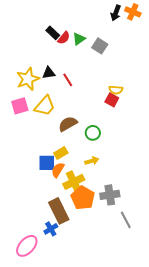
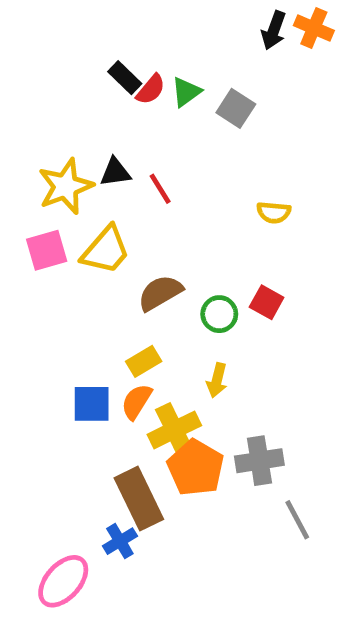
red square: (112, 100) -> (267, 302), moved
yellow arrow: (92, 161) -> (217, 380), turned 120
blue square: (47, 163) -> (92, 404), moved

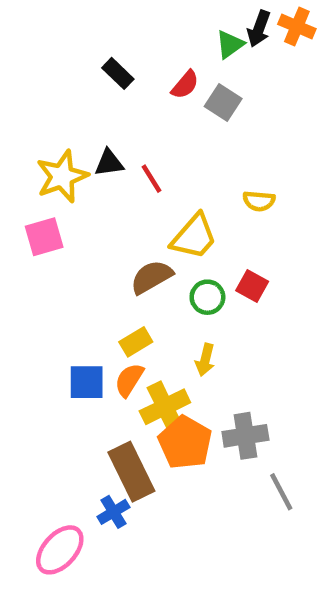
red semicircle: (151, 89) -> (185, 85), moved
green triangle: (186, 92) -> (230, 44), moved
yellow trapezoid: (106, 250) -> (194, 237), moved

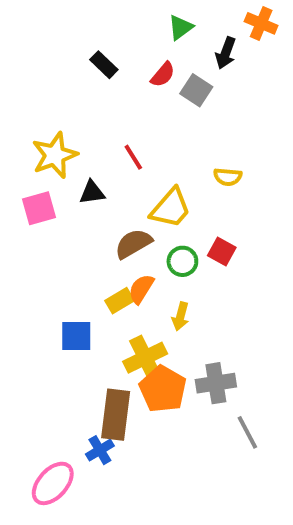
black arrow: (259, 29) -> (226, 53), moved
green triangle: (230, 44) -> (181, 27), moved
black triangle: (109, 163) -> (92, 193), moved
orange semicircle: (129, 380) -> (141, 289), moved
brown rectangle: (131, 472) -> (116, 415), turned 33

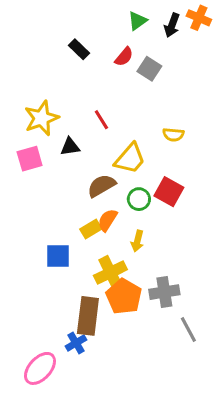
black arrow: (226, 53) -> (172, 25), moved
red square: (222, 251) -> (169, 192), size x1.4

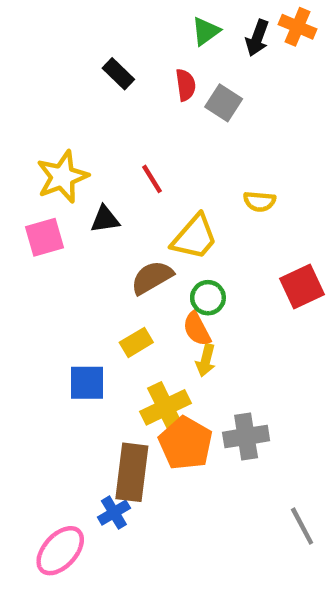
red semicircle: (124, 57) -> (186, 85), turned -48
red square: (169, 192) -> (302, 286), moved, turned 36
orange semicircle: (107, 220) -> (197, 329), moved, turned -60
gray line: (188, 329) -> (302, 526), moved

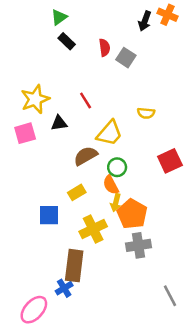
green triangle: (206, 31) -> (59, 17), moved
orange pentagon: (186, 443) -> (132, 214), moved

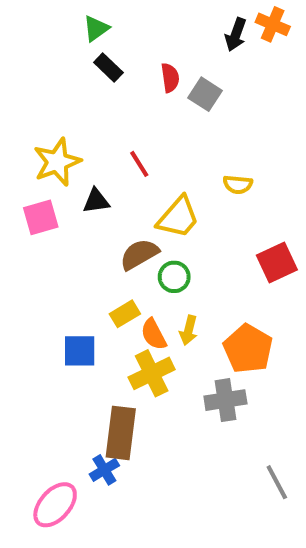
green circle: (117, 167) -> (174, 277), moved
orange semicircle: (111, 185) -> (154, 334), moved
orange pentagon: (132, 214) -> (248, 349), moved

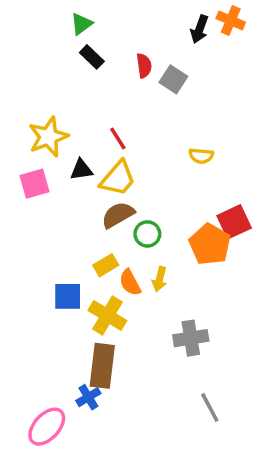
yellow trapezoid: (178, 217) -> (118, 178), moved
orange pentagon: (248, 349) -> (210, 244), moved
yellow cross: (152, 373) -> (107, 315), moved, turned -33
gray line: (277, 482) -> (210, 407), moved

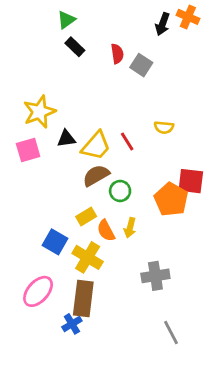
red line: (118, 138) -> (127, 141), moved
red square: (234, 222) -> (191, 181), turned 32
blue square: (68, 296) -> (55, 242), turned 30
pink ellipse: (47, 427) -> (38, 291), moved

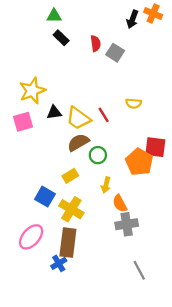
green triangle: (66, 20) -> (54, 16), turned 35
yellow trapezoid: (96, 146) -> (78, 118), turned 85
orange semicircle: (106, 231) -> (120, 203), moved

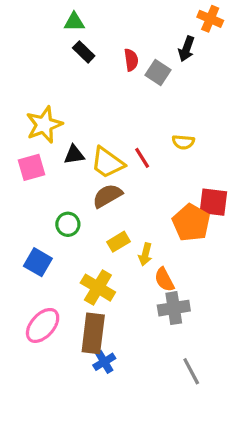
black arrow: (132, 19) -> (186, 49), moved
green circle: (98, 155) -> (68, 224), moved
yellow rectangle: (70, 176) -> (118, 242), moved
blue square: (45, 197) -> (38, 262), moved
blue cross: (59, 263) -> (104, 362), moved

